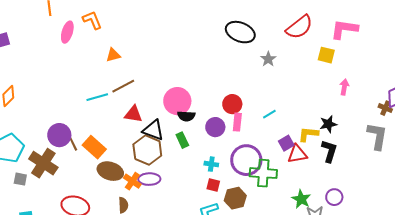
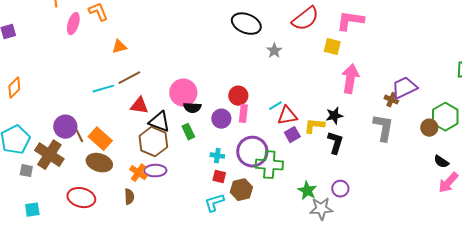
pink arrow: (344, 87) -> (350, 79), size x1.8
red triangle: (297, 154) -> (287, 116), moved
brown ellipse: (110, 171) -> (99, 163), moved

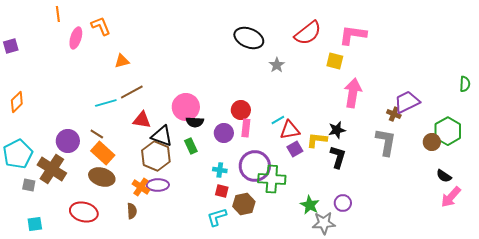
brown line: (79, 136) -> (97, 134), moved, turned -32

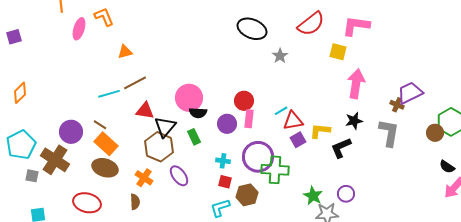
black star: (337, 130) -> (354, 121), moved
black triangle: (162, 136) -> (165, 127), turned 50
black L-shape: (338, 157) -> (341, 148), turned -130
purple ellipse: (158, 185) -> (179, 176), moved, turned 55

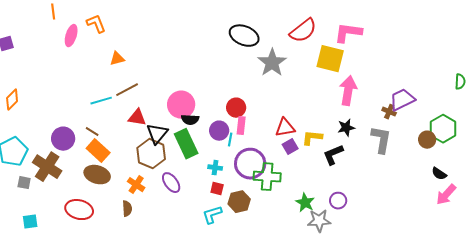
yellow square: (338, 52) -> (330, 59), size x1.6
gray star: (280, 56) -> (272, 63), size x1.8
cyan line: (281, 111) -> (230, 140), moved, turned -48
green rectangle: (194, 137) -> (186, 144), size x1.8

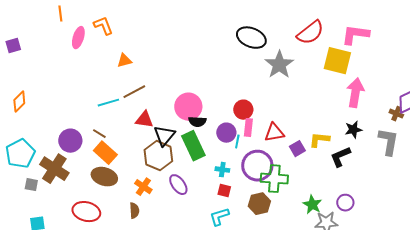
red triangle: (285, 128) -> (274, 133), moved
brown hexagon: (239, 202) -> (259, 204), moved

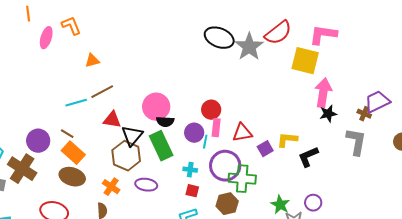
gray star: (279, 65) -> (249, 47), moved
black star: (353, 130) -> (328, 114), moved
purple ellipse: (178, 185) -> (146, 185), turned -45

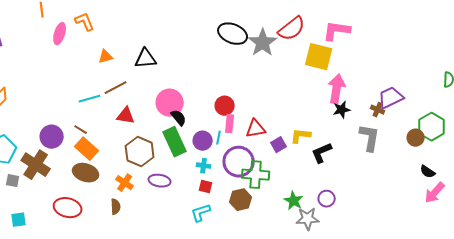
black semicircle: (165, 122) -> (179, 118), turned -132
purple circle: (194, 133) -> (203, 141), moved
black triangle: (132, 136) -> (146, 59), moved, turned 45

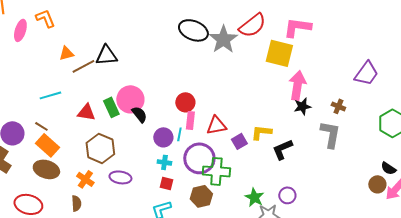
brown line: (116, 88) -> (83, 66), moved
purple trapezoid: (391, 98) -> (366, 73), moved, turned 152
brown circle: (416, 138) -> (377, 184), moved
green rectangle: (175, 142) -> (111, 107), moved, size x0.7

